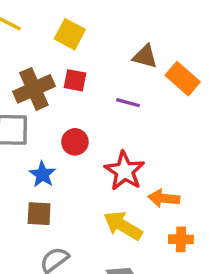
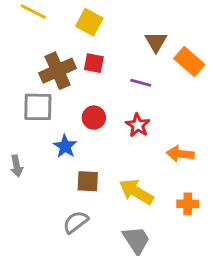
brown triangle: (145, 56) -> (156, 42), turned 45
red star: (125, 171) -> (138, 125), moved, size x0.7
orange arrow: (164, 198) -> (180, 154), moved
brown square: (39, 214) -> (88, 181), moved

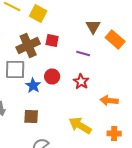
yellow square: (89, 22) -> (38, 14), moved
blue star: (65, 146) -> (33, 86), moved
brown square: (88, 181) -> (31, 116), moved

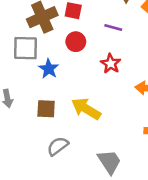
red circle: (52, 76) -> (76, 42), moved
yellow arrow: (80, 126) -> (86, 109), moved

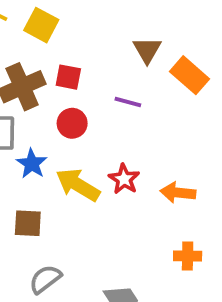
red star: (111, 64) -> (124, 179), moved
yellow arrow: (86, 109) -> (78, 185), moved

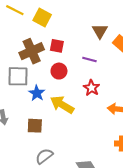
red star: (124, 179) -> (92, 88), moved

